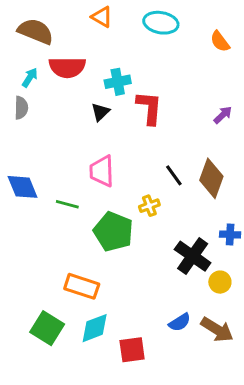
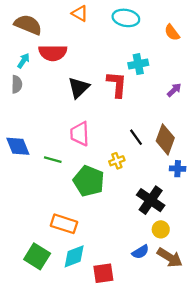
cyan cross: (118, 82) -> (138, 64), moved
black triangle: (100, 112) -> (79, 88), size x1.5
blue cross: (230, 234) -> (178, 169), moved
yellow circle: (220, 282) -> (161, 229), moved

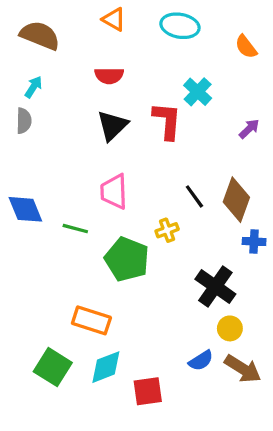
red semicircle: (53, 53) -> (109, 76), moved, size x0.7
cyan cross: (138, 64) -> (198, 92), turned -36

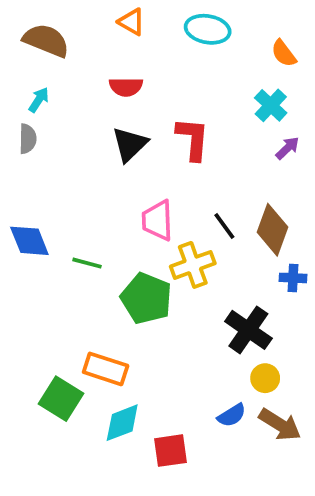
cyan cross: (198, 92) -> (271, 105), moved
pink trapezoid: (114, 192) -> (158, 220), moved
yellow cross: (167, 230) -> (193, 265), size x1.6
green square: (53, 367) -> (61, 399), moved

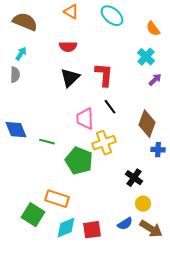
cyan ellipse: (208, 29) -> (112, 16), turned 30
black line: (224, 226) -> (110, 107), moved
black cross: (248, 330) -> (134, 178), size x0.7
red square: (170, 451) -> (92, 230), moved

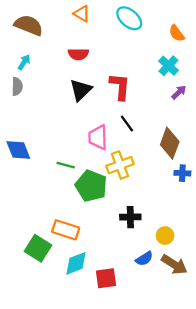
green line: (47, 142) -> (66, 165), moved
black cross: (134, 178) -> (130, 217), moved, turned -36
red square: (92, 230) -> (106, 278), moved

